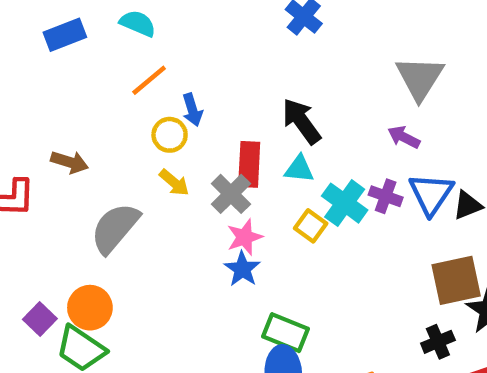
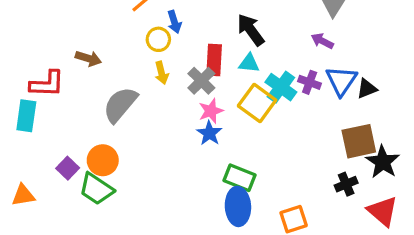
yellow arrow: (174, 183) -> (162, 73), turned 35
yellow square: (311, 226) -> (257, 103), size x1.6

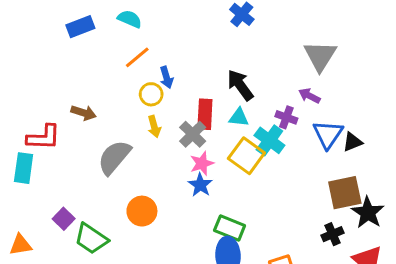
purple cross: (310, 82) -> (286, 117), moved
orange circle: (103, 160) -> (142, 211), moved

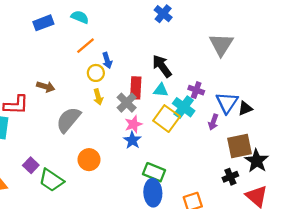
purple arrow: (309, 96) -> (213, 122), moved, turned -98

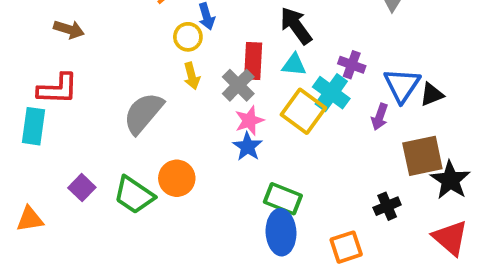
brown arrow: (46, 87) -> (69, 29), moved
black cross: (230, 177) -> (387, 206), moved
green trapezoid: (51, 180) -> (134, 195), moved

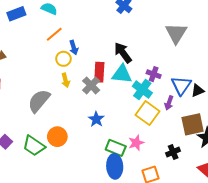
cyan triangle: (294, 65) -> (122, 74), size x1.5
yellow square: (303, 111) -> (147, 113), moved
pink star: (249, 121) -> (136, 143), moved

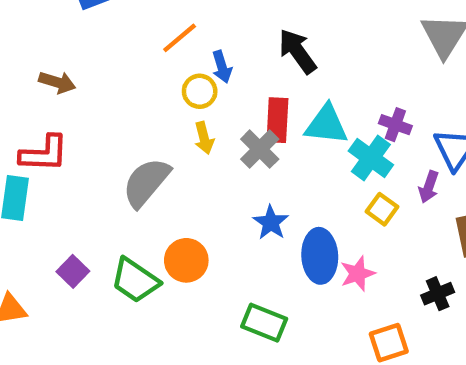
black arrow: (123, 53) -> (297, 51), moved
yellow square: (147, 113) -> (382, 209), size x0.6
green rectangle: (116, 148) -> (264, 323), moved
blue ellipse: (115, 166) -> (320, 256), moved

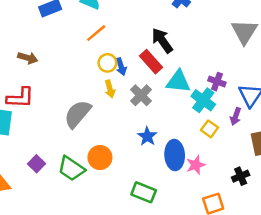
blue arrow: (222, 67) -> (121, 67), moved
red rectangle: (277, 120) -> (151, 62), moved, turned -45

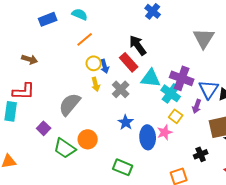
purple cross: (217, 82) -> (182, 78), size x1.6
purple square: (36, 164) -> (44, 128), moved
pink star: (196, 165) -> (165, 132), moved

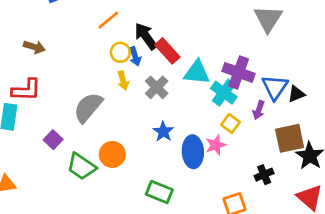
black arrow: (138, 45) -> (146, 36), moved

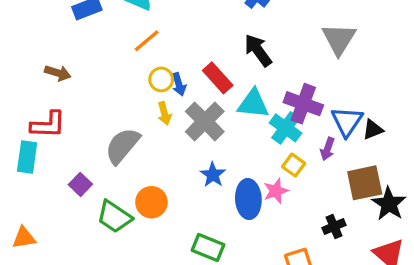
black arrow: (146, 36) -> (258, 50), moved
gray cross: (157, 87) -> (205, 121), size x1.4

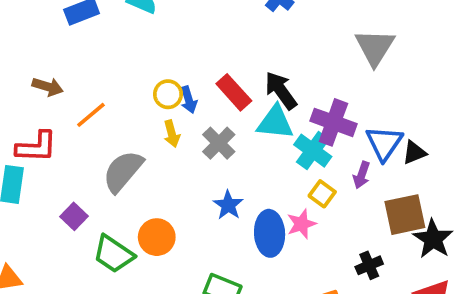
orange line: (147, 41) -> (91, 115), moved
black arrow: (258, 50) -> (281, 90), moved
gray cross: (205, 121) -> (219, 143), size x0.7

